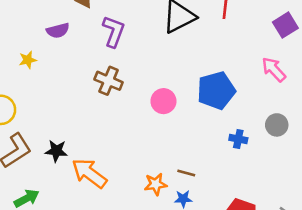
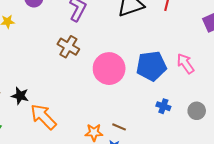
pink arrow: (274, 69) -> (185, 63), moved
pink circle: (163, 101) -> (109, 69), size x1.6
gray circle: (277, 125) -> (197, 111), moved

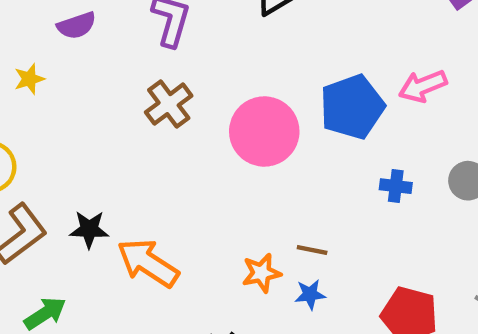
brown cross: (68, 47) -> (169, 104), turned 35
pink arrow: (185, 63) -> (423, 86), turned -65

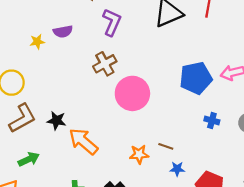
purple semicircle: (77, 25) -> (63, 32), moved
pink circle: (264, 131) -> (132, 93), moved
blue star: (310, 294) -> (177, 169), moved

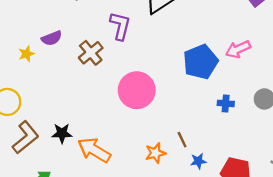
purple L-shape: (112, 22) -> (120, 26), moved
brown cross: (105, 64) -> (91, 53), moved
brown line: (166, 146) -> (182, 140), turned 56

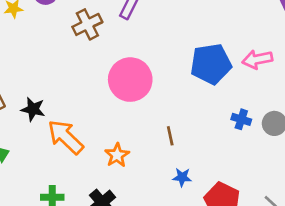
blue cross: (226, 103) -> (241, 119), moved
brown line: (182, 140) -> (170, 136), moved
orange star: (155, 153) -> (117, 155), moved, turned -30

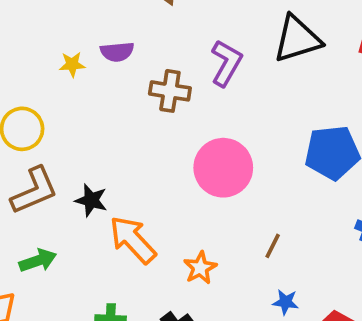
brown cross: (87, 24) -> (170, 91), turned 32
brown line: (170, 136) -> (273, 246), turned 36

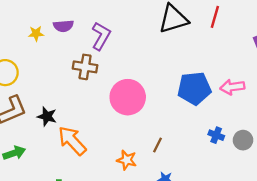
purple L-shape: (226, 63) -> (101, 36), moved
brown cross: (170, 91) -> (85, 67), moved
orange star: (200, 268) -> (127, 160), moved, turned -30

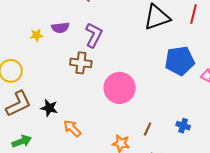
blue pentagon: (194, 88) -> (180, 61), moved
blue cross: (216, 135) -> (183, 126), moved
orange arrow: (72, 141) -> (72, 128), size x0.7

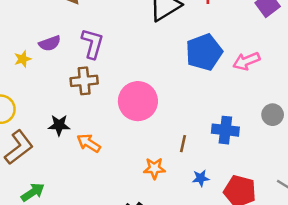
black star: (49, 108) -> (59, 125), moved
blue cross: (183, 126) -> (225, 130), size x1.5
orange arrow: (72, 128) -> (89, 143), moved

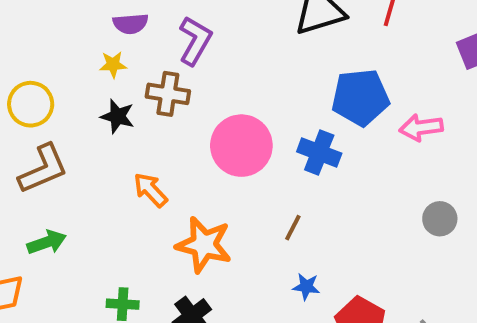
yellow star: (23, 59) -> (113, 65), moved
black star: (59, 125) -> (118, 116), moved
blue cross: (225, 130) -> (319, 153), moved
orange star: (154, 168) -> (204, 245), moved, size x1.6

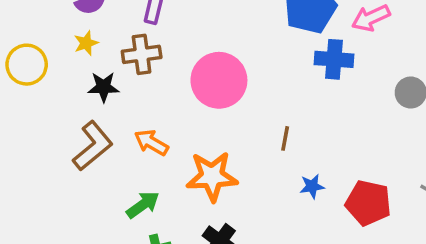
yellow circle: (31, 104) -> (27, 65), moved
blue cross: (319, 153) -> (334, 59), moved
brown L-shape: (43, 169) -> (93, 146), moved
green arrow: (47, 242) -> (143, 205), moved

